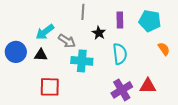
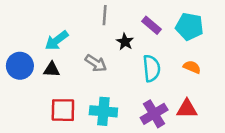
purple rectangle: (120, 20) -> (151, 25), turned -49
gray arrow: (67, 41) -> (96, 63), moved
orange semicircle: (164, 49) -> (192, 67), moved, turned -32
cyan cross: (82, 61) -> (103, 111), moved

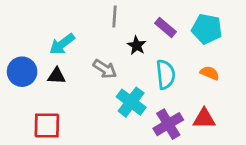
red square: (63, 110) -> (47, 125), moved
cyan cross: (103, 111) -> (131, 102), moved, turned 32

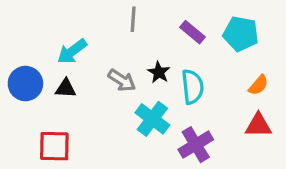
black star: (137, 45) -> (159, 72), moved
orange semicircle: (210, 73) -> (258, 85), moved, turned 108
red triangle: (204, 119) -> (258, 125), moved

